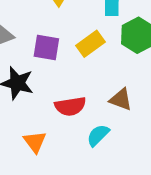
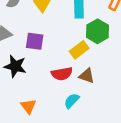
yellow rectangle: (90, 44) -> (79, 50), moved
red semicircle: (70, 106) -> (62, 74), moved

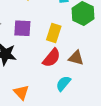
yellow rectangle: (79, 50) -> (54, 33), moved, turned -30
red semicircle: (62, 74) -> (52, 58), turned -36

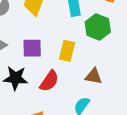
red semicircle: (52, 58) -> (49, 81), moved

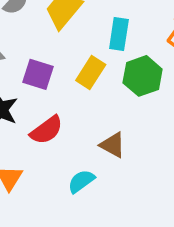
yellow rectangle: (67, 51) -> (91, 73), moved

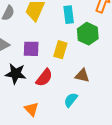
yellow rectangle: (91, 73) -> (60, 50), moved

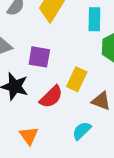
yellow rectangle: (60, 50) -> (77, 79), moved

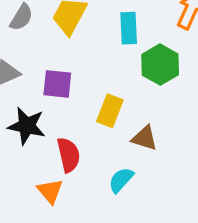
red semicircle: (51, 97) -> (68, 155), moved, turned -55

